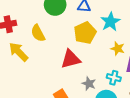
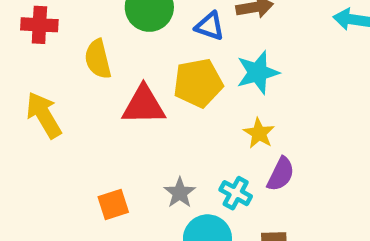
yellow arrow: (19, 52) -> (44, 115), moved
red triangle: (71, 59) -> (144, 105), moved

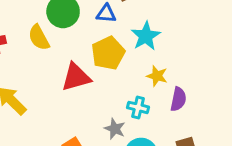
yellow semicircle: (98, 59) -> (39, 38), moved
cyan cross: (236, 193) -> (138, 107), moved

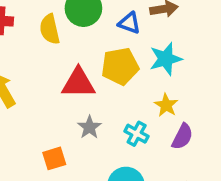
gray star: (115, 129) -> (89, 127), moved

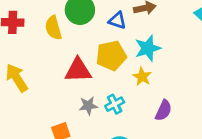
yellow star: (166, 105) -> (142, 77), moved
gray star: (89, 127) -> (88, 106), turned 30
cyan cross: (137, 134) -> (115, 104), moved, turned 36

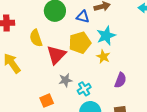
yellow semicircle: (53, 28) -> (36, 38), moved
red triangle: (78, 70) -> (56, 55), turned -40
cyan cross: (115, 104) -> (84, 89), moved

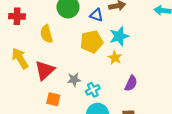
red triangle: (56, 55) -> (45, 70), moved
orange square: (47, 101) -> (53, 99), turned 32

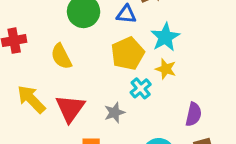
purple semicircle: (131, 83) -> (194, 114), moved
cyan cross: (93, 90) -> (141, 88), moved

